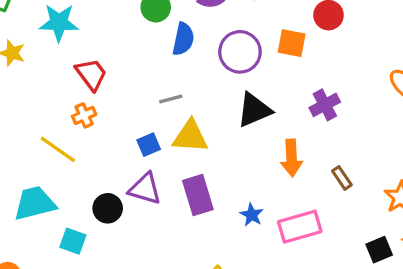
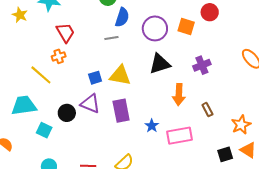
gray line: (171, 99) -> (111, 38), moved

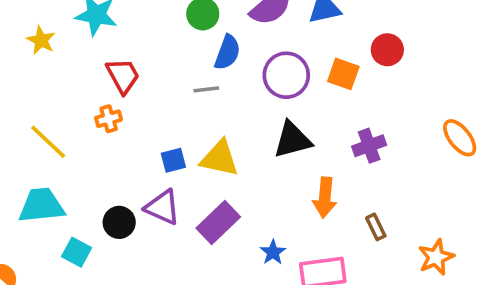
yellow line: (41, 75) -> (48, 142), moved
purple rectangle: (121, 111) -> (218, 222), turned 55

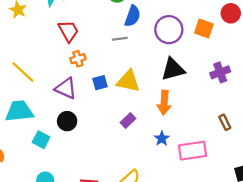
orange cross: (109, 119) -> (78, 59), moved
orange arrow: (325, 197) -> (164, 103), moved
purple triangle: (163, 207) -> (66, 88), moved
purple rectangle: (218, 222) -> (128, 121), size x0.6

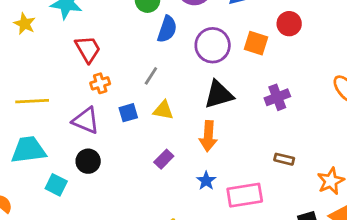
gray line: (120, 39) -> (151, 76), moved, turned -49
yellow line: (23, 72) -> (32, 101), turned -45
yellow triangle: (128, 81) -> (163, 110), size x0.7
brown rectangle: (225, 122) -> (284, 159), turned -49

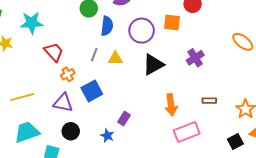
gray line: (151, 76) -> (94, 55), moved
yellow triangle: (163, 110) -> (115, 58), moved
blue square: (128, 113) -> (92, 91), size x1.5
orange arrow: (208, 136) -> (171, 105), moved
blue star: (206, 181) -> (107, 136), moved

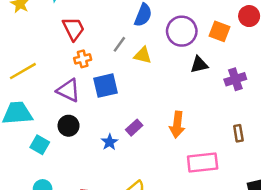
black triangle: (153, 65) -> (199, 65), moved, size x0.7
yellow line: (22, 97) -> (23, 71), turned -30
brown rectangle: (209, 101) -> (238, 133), turned 64
orange arrow: (171, 105) -> (177, 125), moved

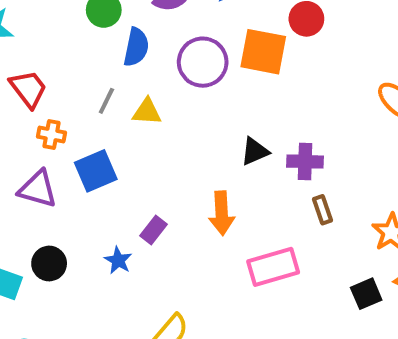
orange square: (220, 31) -> (263, 52), size x1.4
orange cross: (83, 59) -> (51, 135), turned 35
black triangle: (199, 65) -> (255, 151), moved
purple cross: (235, 79) -> (305, 162), moved, turned 30
black circle: (69, 126) -> (49, 263), moved

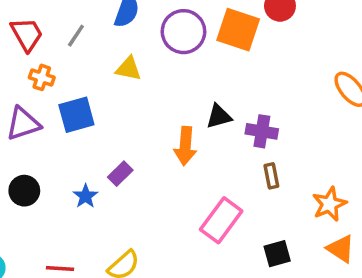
gray line: (106, 101) -> (76, 36), moved
purple triangle: (38, 189) -> (23, 124), turned -42
orange arrow: (222, 213) -> (185, 146), moved
pink rectangle: (273, 267) -> (221, 220), turned -45
black square: (366, 294) -> (277, 254), moved

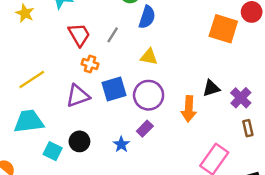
purple circle: (183, 32) -> (149, 95), moved
purple cross: (262, 131) -> (241, 98), turned 36

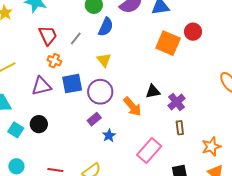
yellow triangle: (149, 57) -> (104, 60), turned 35
orange arrow: (189, 109) -> (132, 107), turned -50
blue star: (121, 144) -> (109, 135), moved

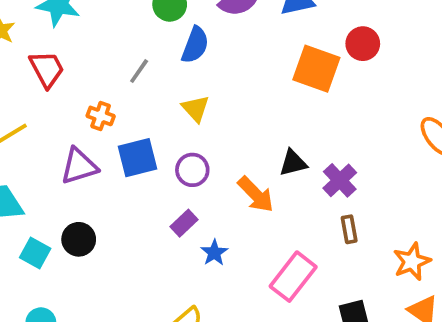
red trapezoid: (48, 35) -> (47, 69), moved
purple circle: (100, 92) -> (192, 170), size x0.7

